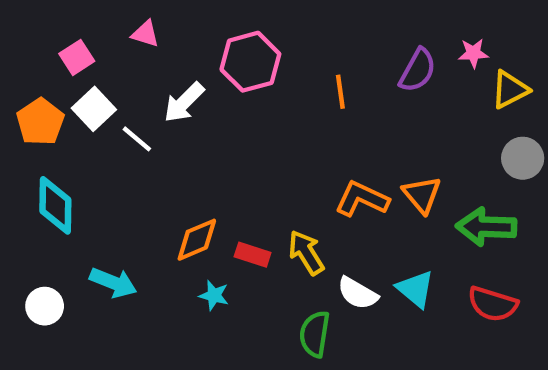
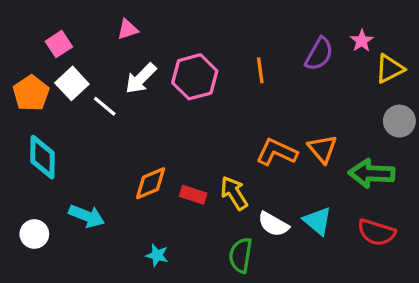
pink triangle: (145, 34) -> (128, 29), moved, turned -35
pink star: (473, 53) -> (362, 41), turned -30
pink hexagon: (250, 62) -> (195, 77), moved
cyan star: (214, 295) -> (157, 255), moved

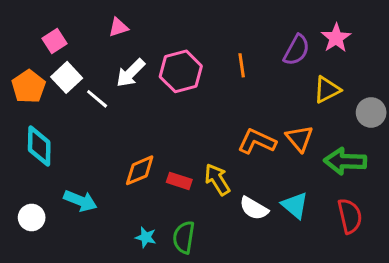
pink star: (362, 41) -> (336, 38), size x1.4
yellow triangle: (390, 69) -> (327, 90), moved
red semicircle: (376, 232) -> (350, 216), turned -120
green semicircle: (241, 255) -> (184, 237), moved

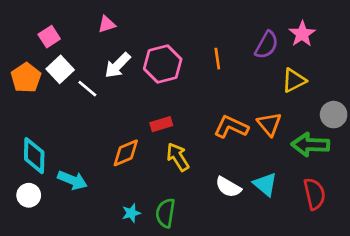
gray circle: (371, 112) -> (334, 115), moved
cyan diamond: (39, 146) -> (34, 156), moved
yellow arrow: (217, 179) -> (178, 157), moved
red rectangle: (179, 181) -> (161, 124), moved, turned -35
cyan star: (146, 237) -> (131, 213), turned -30

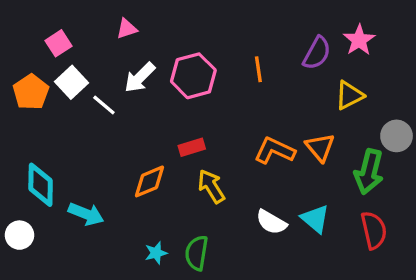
green arrow: (310, 145) -> (369, 172), turned -78
white circle: (29, 195) -> (19, 235), moved

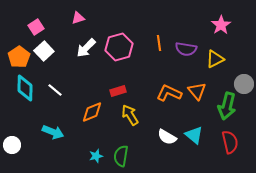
purple semicircle: (317, 53) -> (186, 49), moved, turned 70
white line: (104, 105) -> (55, 90), moved
cyan diamond: (41, 185) -> (25, 88), moved

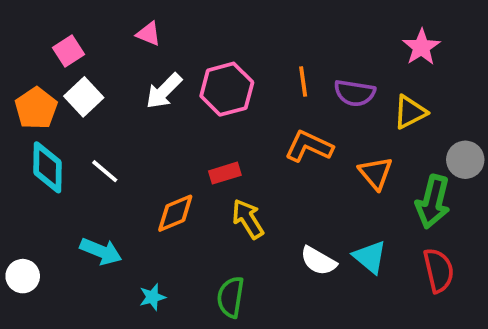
pink triangle: (78, 18) -> (149, 34), turned 40
orange L-shape: (169, 93) -> (309, 146), moved
cyan star: (96, 156) -> (152, 297), moved

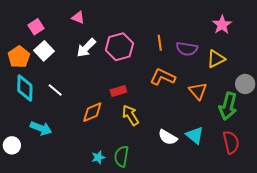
cyan arrow: (101, 251) -> (41, 128), moved
cyan star: (152, 297) -> (98, 157), moved

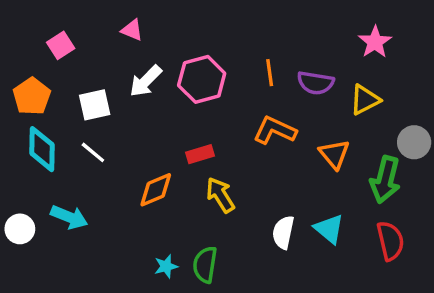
white square: (44, 51) -> (95, 105), moved, turned 30
white semicircle: (168, 137) -> (283, 232), turned 72
white circle: (12, 145) -> (20, 229), moved

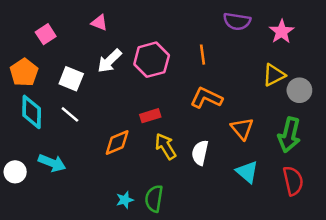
purple semicircle: (316, 83) -> (237, 21), moved
white square: (95, 105) -> (71, 79), turned 35
gray circle: (414, 142) -> (299, 90), moved
orange triangle: (334, 154) -> (242, 128), moved
white semicircle: (283, 232) -> (200, 153), moved

